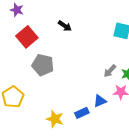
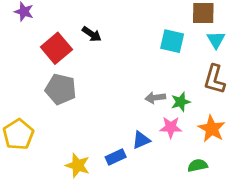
red square: (27, 37) -> (56, 48), moved
gray arrow: (110, 71) -> (155, 98), turned 40

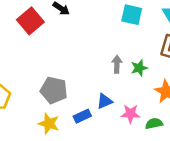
gray pentagon: (61, 89) -> (54, 90), moved
gray arrow: (155, 98) -> (117, 64), turned 98
pink star: (171, 127) -> (130, 114), moved

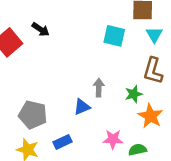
green star: (139, 68) -> (134, 94), moved
blue triangle: (105, 101) -> (82, 107), moved

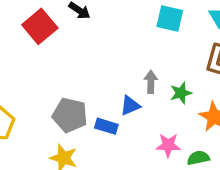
green star: (134, 94) -> (181, 93), moved
blue rectangle: (63, 142) -> (106, 126), moved, turned 42

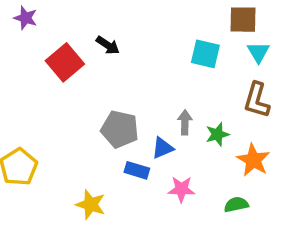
gray pentagon: (70, 115) -> (120, 129), moved
pink star: (168, 145) -> (181, 189), moved

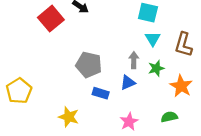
cyan triangle: (258, 52) -> (153, 39), moved
blue triangle: (163, 148) -> (128, 83), moved
pink star: (181, 189) -> (129, 122), moved, turned -30

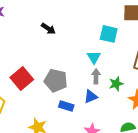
red square: (51, 19) -> (22, 78), moved
cyan triangle: (153, 39) -> (94, 57), moved

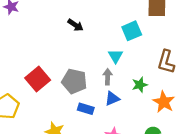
black arrow: (48, 29) -> (75, 25), moved
cyan square: (109, 34) -> (132, 31), turned -36
gray arrow: (96, 76) -> (108, 77), moved

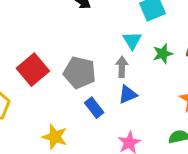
green star: (140, 85) -> (163, 54), moved
blue rectangle: (86, 109) -> (94, 108), turned 35

